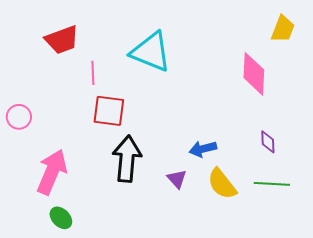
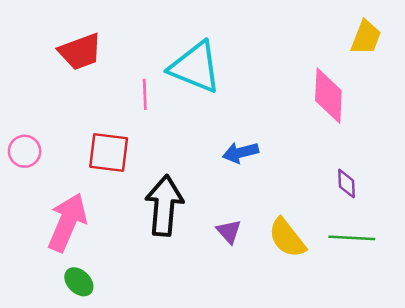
pink line: (93, 73) -> (145, 94), moved
red square: (109, 111) -> (109, 153), moved
blue arrow: (203, 149) -> (241, 153), moved

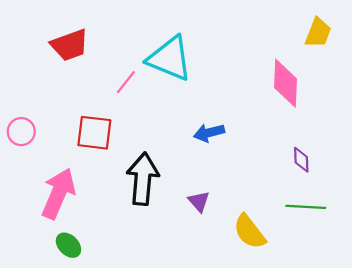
pink line: (145, 94) -> (126, 82), turned 40
yellow semicircle: (287, 238) -> (250, 232), moved

